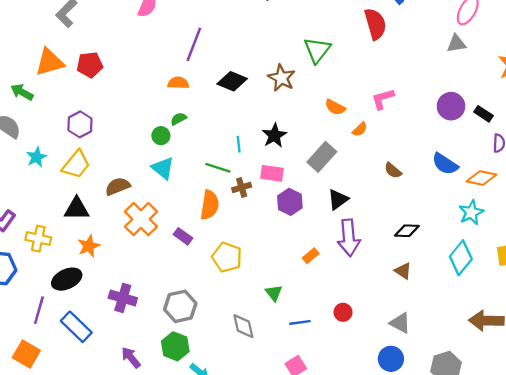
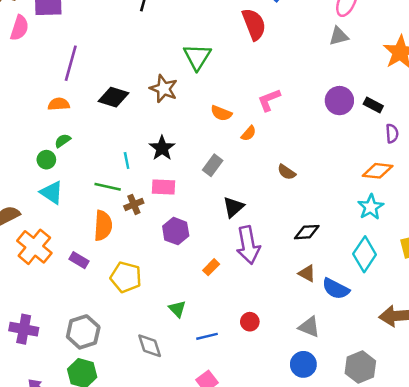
gray rectangle: (322, 157) -> (213, 165), size x0.7
blue semicircle: (445, 164) -> (336, 289), moved
purple hexagon: (290, 202) -> (176, 231), moved

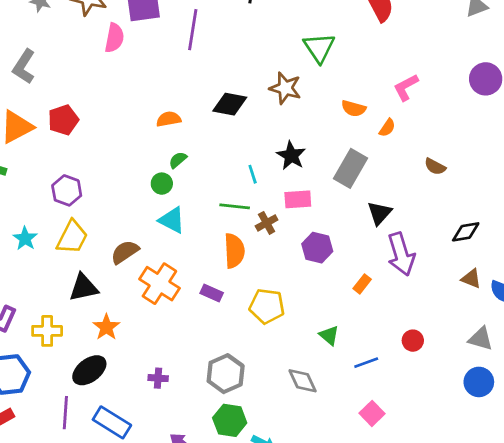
purple line: (71, 63) -> (193, 30), moved
gray rectangle: (213, 165) -> (351, 168), size x1.5
purple cross: (24, 329) -> (158, 378), size x0.6

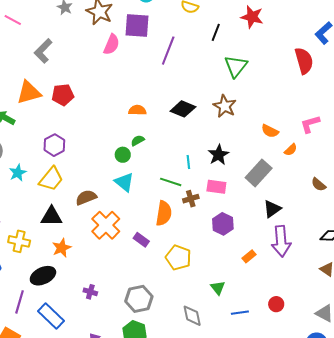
green triangle: (319, 48) -> (236, 66), moved

